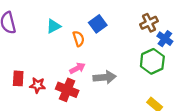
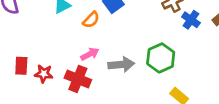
orange semicircle: (78, 39) -> (91, 20), turned 63
green hexagon: (152, 61) -> (161, 58), moved

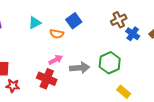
orange semicircle: (91, 20) -> (57, 34), turned 56
red star: (44, 74) -> (13, 86), moved

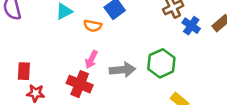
pink arrow: (56, 60) -> (91, 59), turned 144

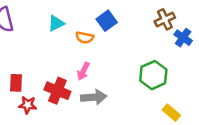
gray arrow: (122, 70) -> (94, 97), moved
red cross: (80, 84) -> (57, 91), moved

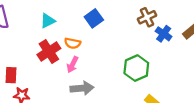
orange semicircle: (85, 38) -> (73, 43), moved
red cross: (57, 91) -> (49, 52), moved, turned 35

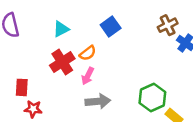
orange semicircle: (73, 43) -> (88, 53), turned -49
green hexagon: (136, 68) -> (152, 98), moved

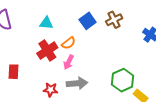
brown cross: (168, 25) -> (114, 20), moved
cyan triangle: (61, 29) -> (46, 23), turned 32
red star: (33, 109) -> (51, 90), moved

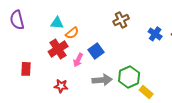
blue square: (88, 21) -> (96, 51), moved
orange semicircle: (69, 43) -> (72, 33), moved
gray arrow: (77, 83) -> (102, 80), moved

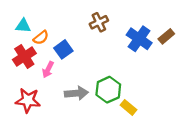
blue cross: (155, 34) -> (139, 39), size x1.5
blue square: (96, 51) -> (63, 49), moved
red star: (61, 86) -> (28, 100), size x1.5

